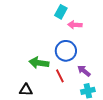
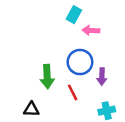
green arrow: (39, 63) -> (47, 77), turned -102
purple arrow: (84, 71) -> (102, 77), moved, turned -128

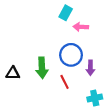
black triangle: (31, 109) -> (13, 73), moved

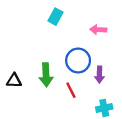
cyan rectangle: (66, 13) -> (56, 17), moved
pink arrow: (81, 27) -> (98, 30), moved

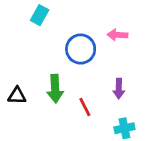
cyan rectangle: (56, 17) -> (40, 15), moved
blue circle: (78, 60) -> (81, 49), moved

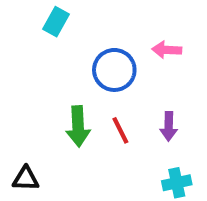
black triangle: (17, 96) -> (26, 179), moved
red line: (85, 107) -> (120, 130), moved

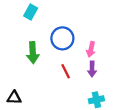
pink arrow: (167, 50) -> (91, 49), moved, turned -80
green arrow: (78, 126) -> (33, 53), moved

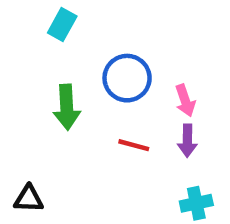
pink arrow: (91, 49) -> (185, 100), turned -32
red line: (66, 71) -> (134, 145), turned -48

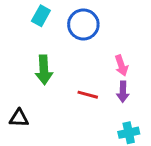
blue circle: (127, 78) -> (83, 24), moved
black triangle: (29, 199) -> (19, 118), moved

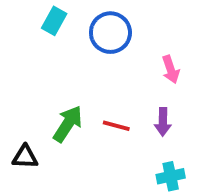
pink arrow: (121, 65) -> (171, 69), moved
green arrow: (44, 70) -> (68, 124), moved, turned -144

